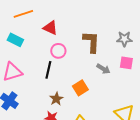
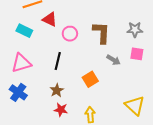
red triangle: (50, 28) -> (50, 19), moved
pink circle: (58, 51) -> (70, 34), moved
brown star: (56, 99) -> (57, 90), moved

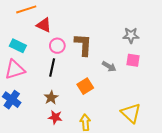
cyan rectangle: (24, 31) -> (18, 46), moved
brown L-shape: (101, 33) -> (83, 45), moved
pink circle: (70, 34) -> (57, 46), moved

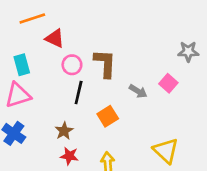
gray star: (131, 35) -> (188, 52), moved
cyan rectangle: (18, 46) -> (22, 65), turned 49
pink square: (133, 60) -> (168, 83), turned 32
black line: (52, 67) -> (79, 93), moved

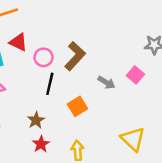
red triangle: (55, 38) -> (18, 42), moved
brown L-shape: (105, 63) -> (75, 56), turned 40
red star: (69, 156) -> (41, 144), turned 30

